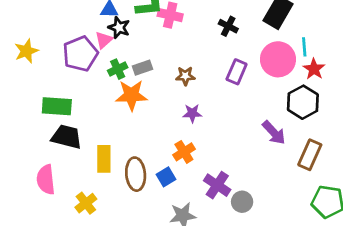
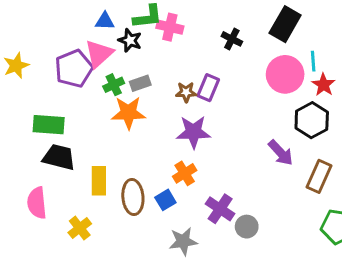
black star: (119, 28) -> (130, 40), moved
pink triangle: (104, 40) -> (99, 54), size x1.5
purple rectangle: (237, 72) -> (208, 88), moved
purple star: (192, 113) -> (193, 132), size x1.6

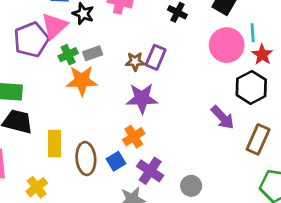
purple cross: (220, 209) -> (150, 171), moved

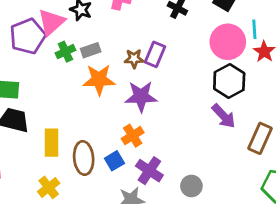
orange star: (82, 81) -> (99, 80), moved
black hexagon: (251, 87) -> (229, 81), moved
yellow cross: (37, 187) -> (49, 187), moved

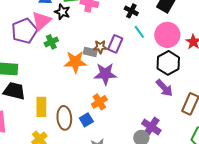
cyan line: (254, 29) -> (139, 32), moved, turned -32
gray rectangle: (91, 50) -> (90, 52), moved, turned 32
purple cross: (149, 171) -> (151, 127), moved

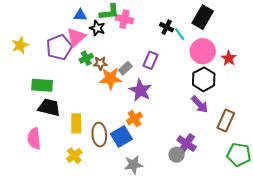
cyan line: (139, 32) -> (180, 34), moved
brown star: (100, 47) -> (100, 63), moved
gray rectangle: (90, 52) -> (125, 68), turned -56
purple star: (105, 74) -> (140, 90), turned 30
blue square: (86, 120) -> (121, 137), size x1.5

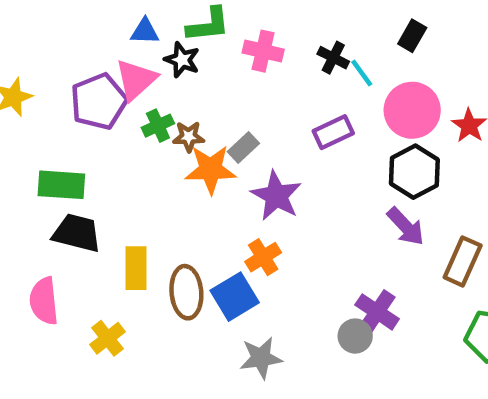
black rectangle: (203, 17) -> (412, 36), size x0.6
pink cross: (124, 19) -> (263, 51), moved
purple rectangle: (150, 60) -> (333, 132), moved, turned 42
yellow cross: (74, 156) -> (107, 338), moved

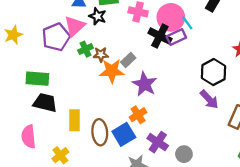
black cross: (333, 58) -> (160, 36), moved, size x1.5
pink circle: (412, 110) -> (171, 17), moved
purple rectangle: (333, 132) -> (176, 37), moved
purple cross: (377, 312) -> (158, 142), moved

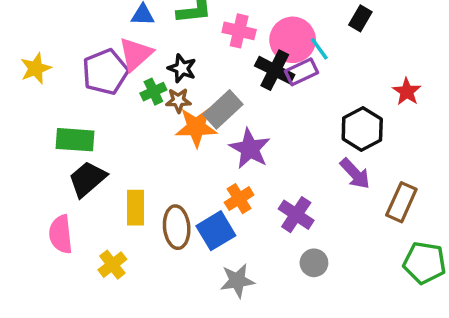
black star: (98, 16) -> (182, 68), moved
gray rectangle: (128, 60) -> (223, 109), size x1.5
black trapezoid: (45, 103) -> (87, 179), turned -55
purple cross: (158, 142) -> (296, 215), moved

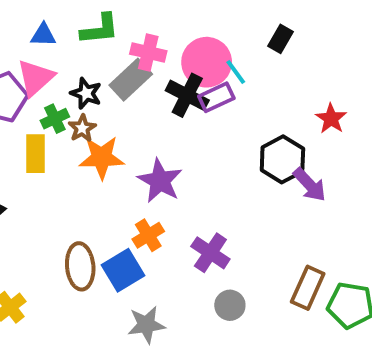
brown star: (178, 100) -> (82, 128), turned -30
gray rectangle: (223, 109) -> (131, 80), moved
purple arrow: (355, 174) -> (310, 185), moved
brown rectangle: (401, 202) -> (308, 288), moved
yellow rectangle: (136, 208) -> (35, 154), moved

